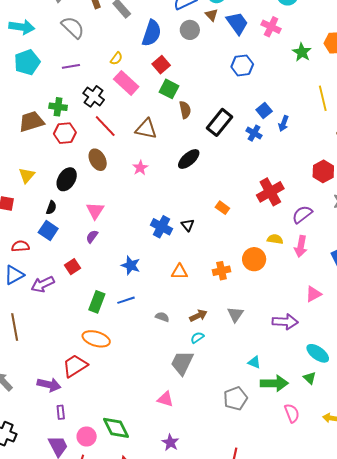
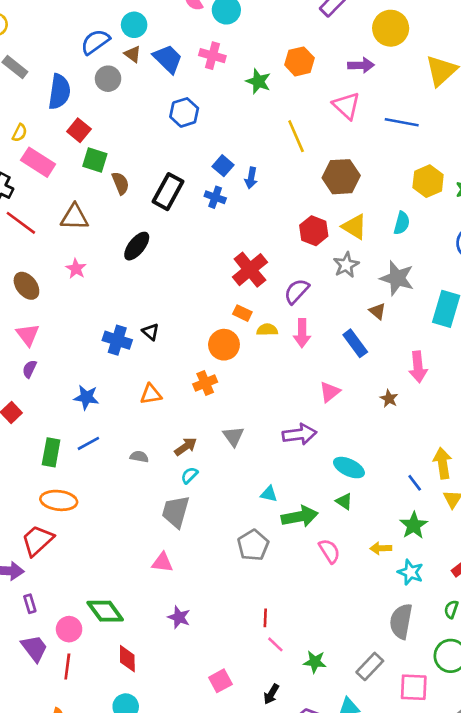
brown ellipse: (98, 160) -> (26, 286), moved
orange rectangle: (222, 208) -> (242, 313), moved
orange circle: (254, 259) -> (224, 345), moved

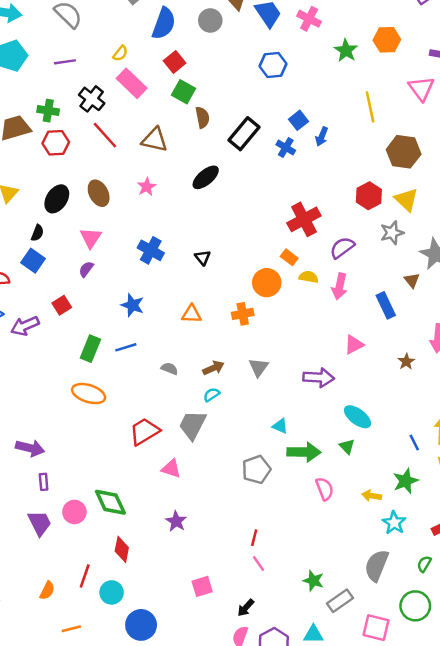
blue cross: (117, 340) -> (151, 250), moved
red trapezoid: (37, 540) -> (144, 431), moved
green star: (315, 662) -> (313, 581), moved
red line: (67, 667) -> (85, 576), moved

